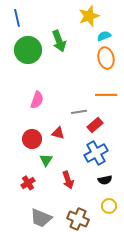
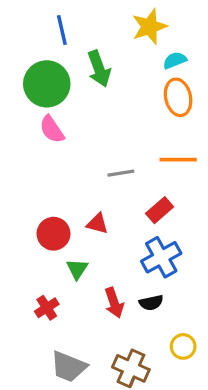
blue line: (17, 18) -> (62, 30), moved
pink semicircle: (37, 100) -> (52, 129), moved, turned 126
gray line: (79, 112) -> (121, 173), moved
black semicircle: (105, 180) -> (151, 303), moved

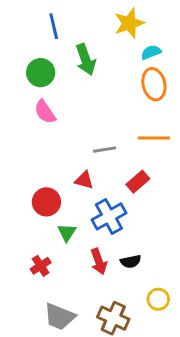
green circle: (47, 84) -> (41, 73), size x0.7
red triangle: (97, 224) -> (84, 180), moved
blue cross: (161, 257) -> (109, 216), moved

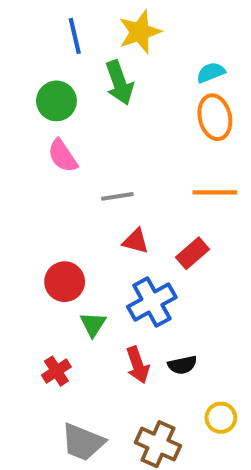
yellow star: (129, 23) -> (140, 32), moved
gray line: (105, 150) -> (117, 196), moved
red triangle: (84, 180) -> (136, 241), moved

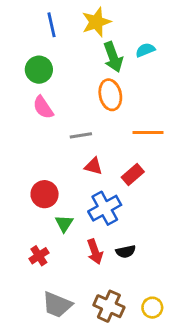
green arrow: (119, 83) -> (113, 57), moved
orange ellipse: (215, 117) -> (110, 95), moved
yellow circle: (221, 418) -> (152, 308), moved

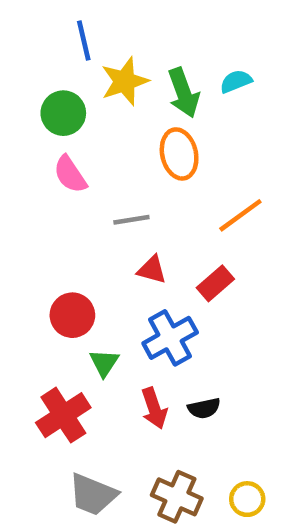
yellow star: (96, 22) -> (125, 81), moved
orange line: (148, 133) -> (240, 215), turned -36
red cross: (39, 256) -> (63, 415), size x1.6

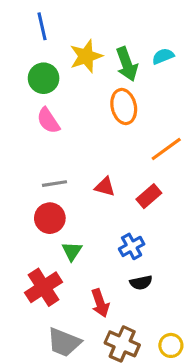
blue line: (84, 40) -> (42, 26), moved
gray line: (131, 220) -> (55, 184), moved
blue cross: (170, 338) -> (132, 246), moved, size x0.7
red arrow: (154, 408) -> (100, 303), moved

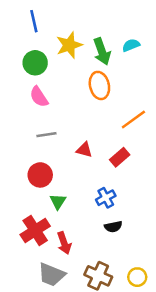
gray line: (55, 184) -> (46, 135), moved
red arrow: (100, 303) -> (64, 243), moved

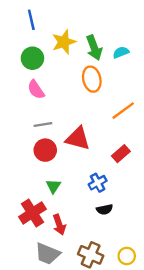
cyan semicircle: (131, 45) -> (121, 52), moved
red triangle: (84, 150) -> (78, 138), size x1.6
red rectangle: (120, 157) -> (121, 154), moved
red circle: (40, 175) -> (45, 150), moved

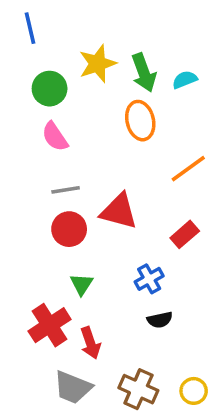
blue line: (31, 20) -> (30, 28), moved

